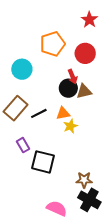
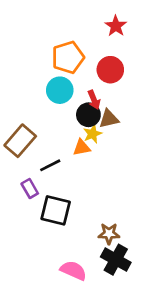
cyan circle: (22, 69) -> (60, 90), moved
black line: (39, 113) -> (50, 165), moved
yellow star: (70, 126) -> (93, 134), moved

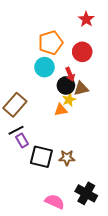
black line: (50, 165) -> (16, 130), moved
brown star: (109, 234) -> (67, 158), moved

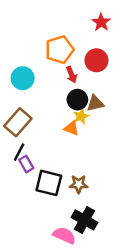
cyan circle: (44, 67) -> (23, 78), moved
red arrow: (70, 74) -> (71, 75), moved
orange triangle: (61, 110) -> (71, 128), turned 32
black line: (16, 130) -> (19, 152), turned -35
black cross: (86, 193) -> (85, 220), moved

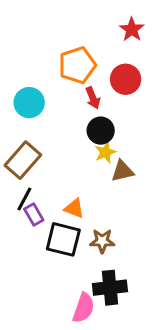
brown triangle: (95, 103) -> (122, 171), moved
orange triangle: (71, 128) -> (74, 208), moved
black cross: (85, 220) -> (110, 288), turned -35
pink semicircle: (64, 235) -> (84, 308), turned 85

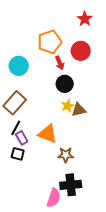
yellow star: (105, 152) -> (68, 106), moved
orange triangle: (74, 208) -> (48, 134), size x1.5
black square: (63, 239) -> (18, 154), moved, size x0.6

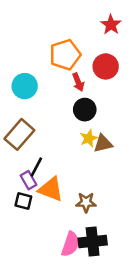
black line: (16, 128) -> (36, 167), moved
orange triangle: (48, 134) -> (51, 189), moved
pink semicircle: (54, 198) -> (70, 244), moved

